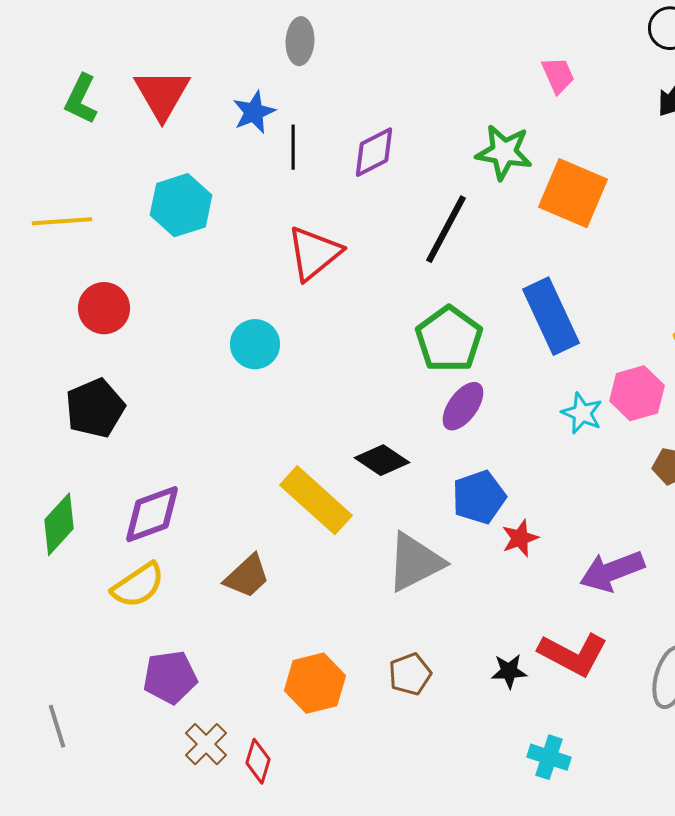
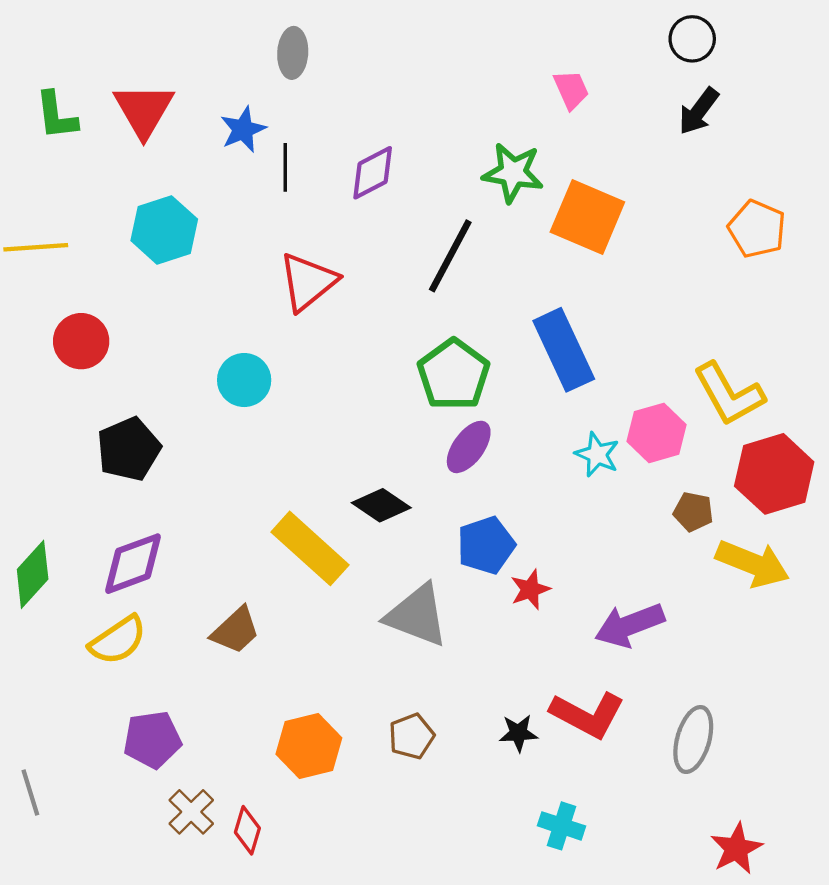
green L-shape: (81, 99) -> (56, 116), turned -33
black pentagon: (95, 408) -> (129, 449), moved
gray triangle: (415, 562) -> (417, 615), turned 48

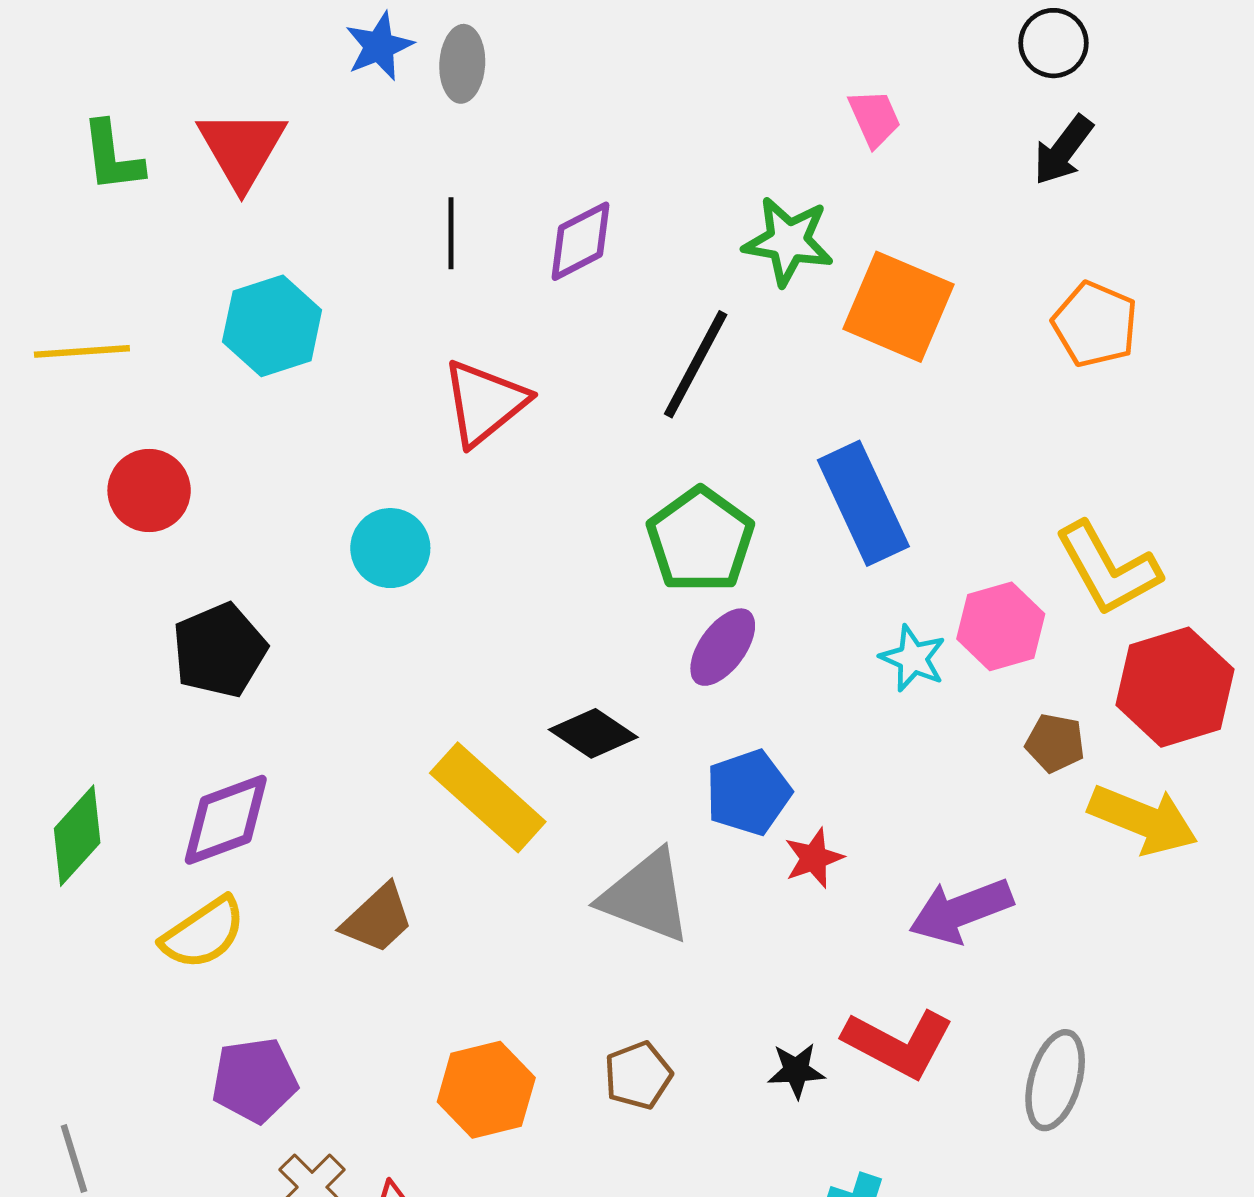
blue star: (243, 130) -> (379, 46), moved
orange pentagon: (757, 229) -> (1095, 324), moved

